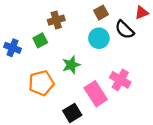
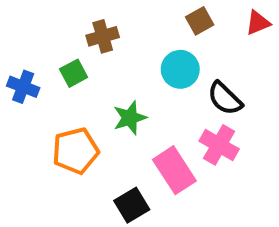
brown square: (101, 13) -> (200, 21), moved
black semicircle: (125, 30) -> (225, 98), moved

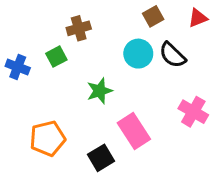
black semicircle: (225, 98) -> (173, 55), moved
pink cross: (219, 145) -> (193, 112), moved
orange pentagon: (75, 151) -> (47, 138), moved

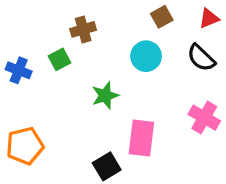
black semicircle: (173, 55) -> (201, 58), moved
pink rectangle: (134, 131) -> (141, 138), turned 40
orange pentagon: (47, 138) -> (25, 146), moved

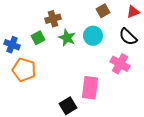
green star: (105, 96) -> (67, 38), moved, turned -30
pink cross: (204, 118) -> (120, 64), moved
orange pentagon: (25, 146) -> (24, 70), moved, turned 30

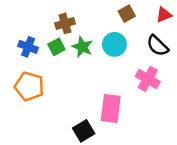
green square: (38, 38) -> (56, 47), moved
blue cross: (12, 45) -> (28, 47), moved

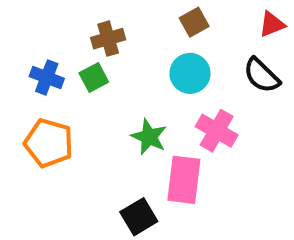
brown square: (127, 14) -> (194, 22), moved
green star: (82, 47) -> (149, 137), moved
pink cross: (148, 79) -> (217, 131), moved

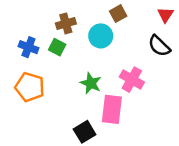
red triangle: (272, 24) -> (165, 15), turned -35
cyan circle: (190, 73) -> (101, 36), moved
green square: (94, 77) -> (57, 47), turned -35

